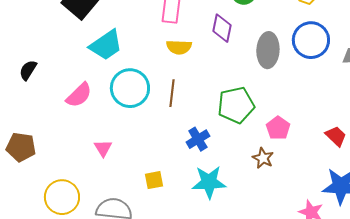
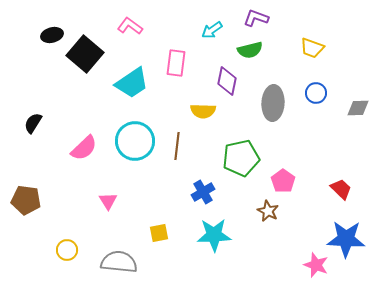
blue circle: (311, 40) -> (316, 93), size x0.6
cyan trapezoid: (106, 45) -> (132, 83), moved
yellow semicircle: (179, 47) -> (203, 111), moved
yellow circle: (62, 197) -> (67, 250), size x0.6

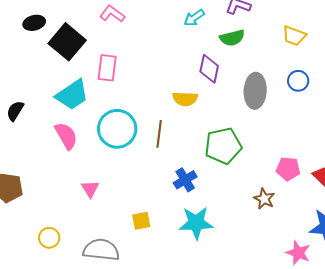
pink rectangle: (176, 63) -> (107, 68), moved
cyan trapezoid: (132, 83) -> (72, 95), moved
pink semicircle: (84, 148) -> (66, 136), turned -76
pink pentagon: (283, 181) -> (288, 169), moved, turned -30
brown star: (268, 211) -> (264, 199), moved

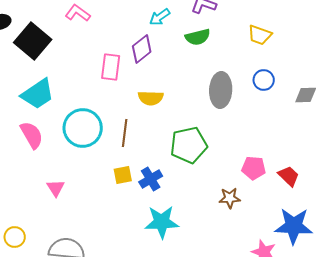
pink rectangle: (107, 68) -> (111, 67), moved
purple diamond: (209, 69) -> (142, 49), moved, turned 40
brown star: (264, 199) -> (230, 198), turned -30
yellow square: (141, 221) -> (123, 175), moved

